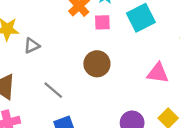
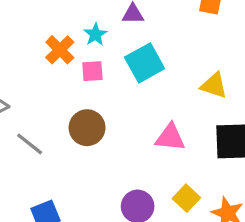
gray line: (53, 90) -> (30, 144), moved

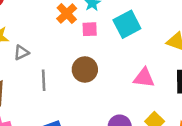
gray line: (30, 144) -> (44, 80), turned 48

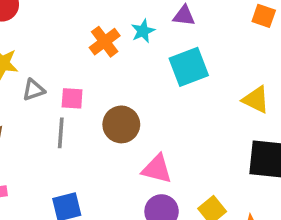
pink square: (90, 29) -> (72, 98), moved
pink triangle: (144, 78) -> (157, 169), moved

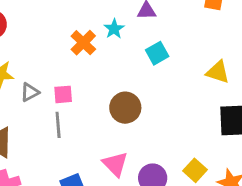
cyan square: (189, 67) -> (157, 53), size x0.7
brown circle: (121, 124) -> (125, 108), moved
pink triangle: (157, 169) -> (115, 164), moved, turned 40

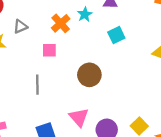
gray triangle: (30, 92) -> (20, 26), moved
pink square: (63, 94) -> (49, 50), moved

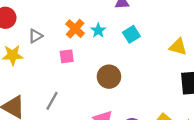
cyan star: (85, 14) -> (98, 30), moved
gray line: (37, 85) -> (52, 101), moved, turned 36

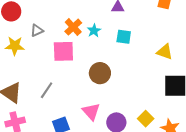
cyan square: (131, 34) -> (124, 37), turned 35
pink square: (67, 56) -> (63, 51), size x1.6

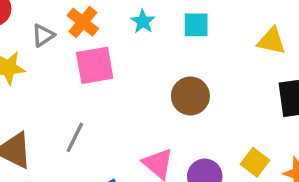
orange cross: (73, 27) -> (83, 22), moved
brown circle: (100, 73) -> (190, 96), moved

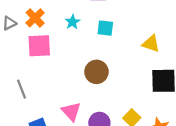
gray line: (75, 137) -> (22, 89), turned -54

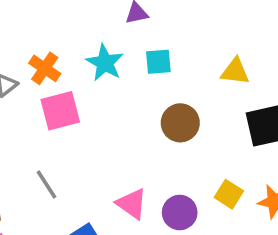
cyan star: (72, 22) -> (105, 63), size x1.5
brown circle: (96, 72) -> (180, 123), moved

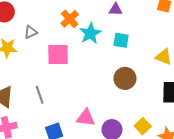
orange cross: (45, 68) -> (70, 19), moved
pink triangle: (132, 204) -> (86, 118), turned -42

